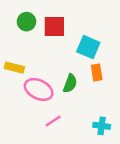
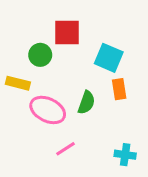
green circle: (26, 22) -> (40, 55), moved

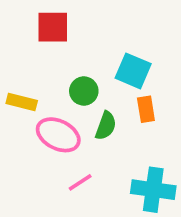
red square: (67, 32) -> (53, 27), moved
green circle: (40, 55) -> (84, 91), moved
cyan cross: (125, 155) -> (153, 190), size x1.6

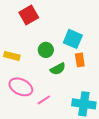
red square: (53, 27) -> (29, 15), turned -30
green semicircle: (106, 126) -> (58, 69), turned 42
pink ellipse: (58, 135) -> (21, 87), moved

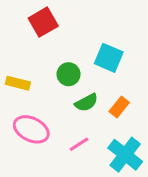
orange rectangle: (80, 60) -> (119, 107), moved, turned 48
pink line: (44, 100) -> (79, 144), moved
cyan cross: (84, 104) -> (125, 155), turned 30

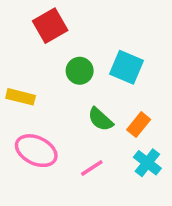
green circle: (69, 74) -> (80, 71), moved
green semicircle: (86, 103) -> (100, 119), turned 70
cyan cross: (125, 155) -> (147, 163), moved, size x0.7

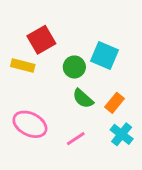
red square: (50, 26) -> (41, 40), moved
green circle: (80, 71) -> (74, 67), moved
yellow rectangle: (21, 97) -> (23, 66), moved

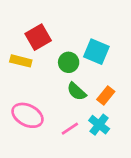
cyan cross: (122, 134) -> (99, 125), moved

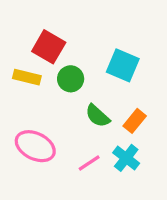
red square: (38, 37) -> (49, 47), turned -30
green circle: (69, 62) -> (71, 79), moved

